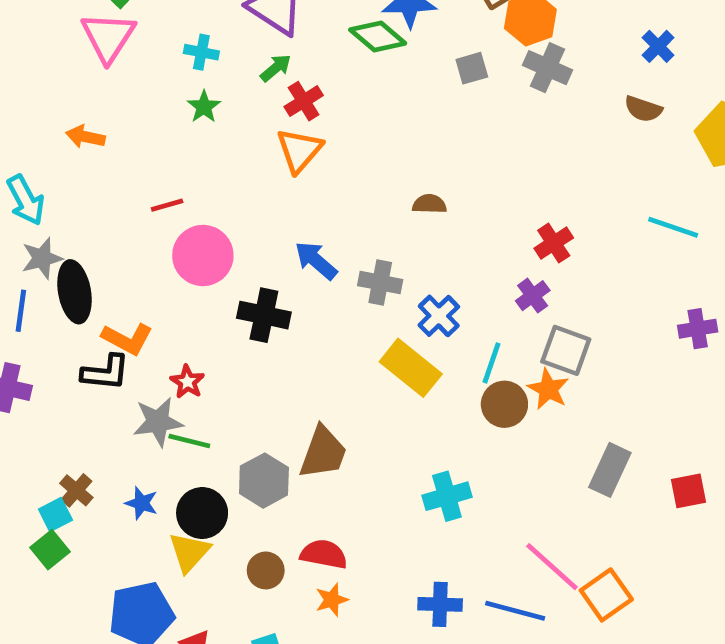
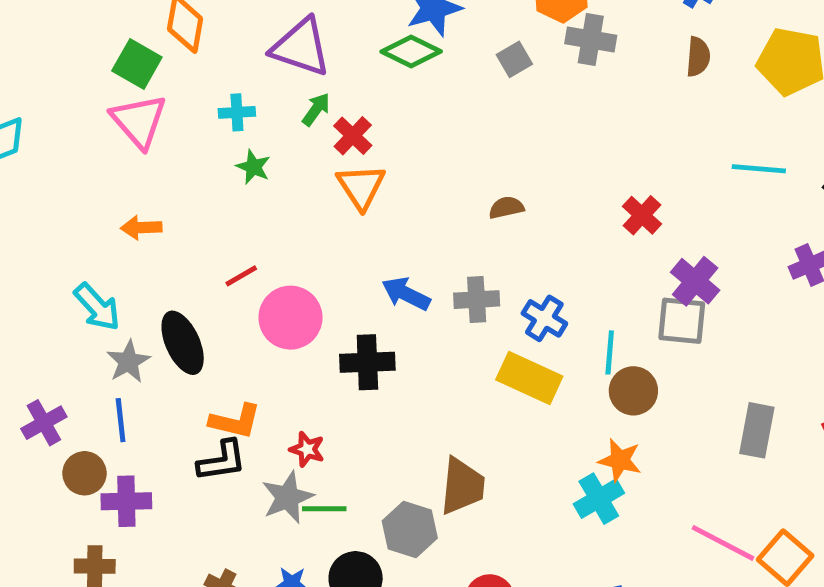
brown semicircle: (643, 109) -> (698, 57), turned -90
black ellipse: (75, 292) -> (183, 343), moved
purple cross: (533, 296) -> (695, 281), moved, size x1.4
orange star: (548, 389) -> (620, 460), moved

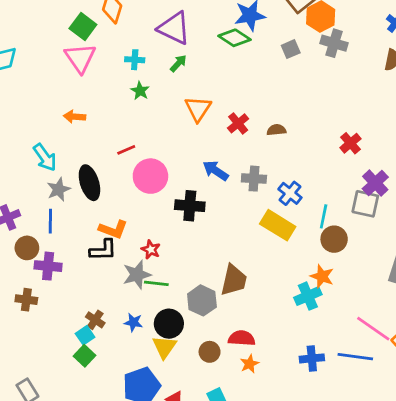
red cross: (353, 136) -> (238, 123), moved

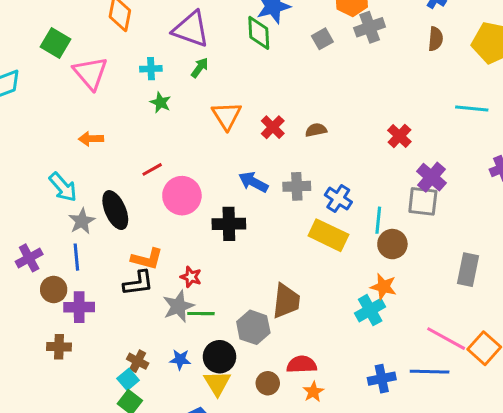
green square: (83, 26) -> (55, 43), moved
green diamond: (234, 38) -> (259, 33), turned 60
gray cross: (334, 43) -> (370, 27), turned -30

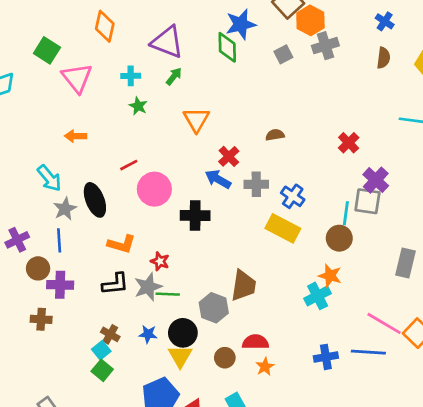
red cross: (273, 127) -> (229, 156), moved
cyan line: (378, 220) -> (346, 213), moved
black L-shape: (138, 283) -> (115, 284), moved

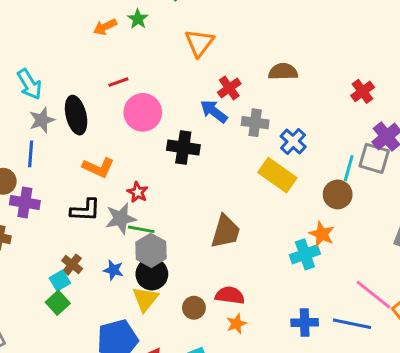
brown semicircle: (275, 135) -> (283, 72), size x1.4
orange arrow: (76, 136) -> (105, 27), moved, turned -35
gray hexagon: (214, 308) -> (151, 250), moved

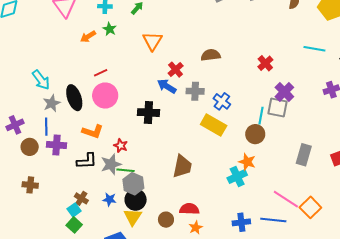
pink circle: (143, 112) -> (105, 96), moved
purple cross: (25, 203) -> (57, 145), moved

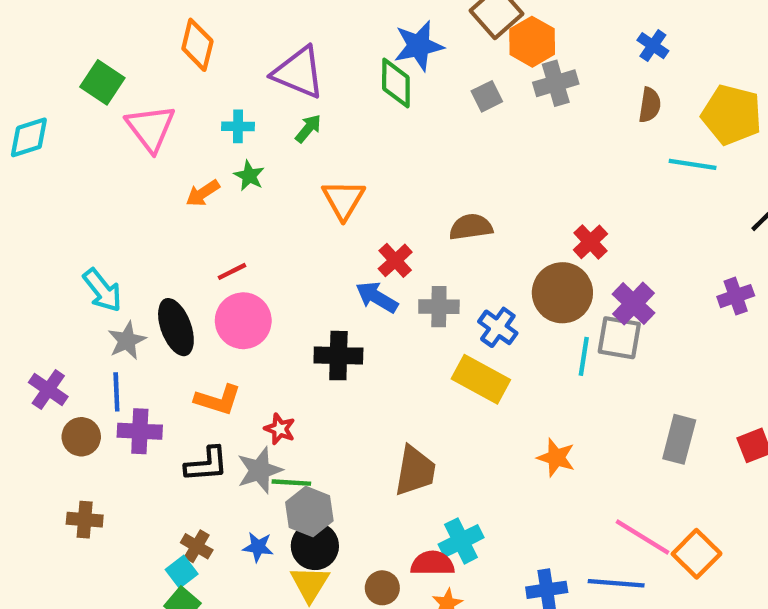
cyan line: (314, 49) -> (693, 164), moved
purple cross: (15, 125) -> (48, 390), turned -30
brown circle: (255, 134) -> (562, 293), moved, size x1.4
cyan cross: (237, 176) -> (461, 541), moved

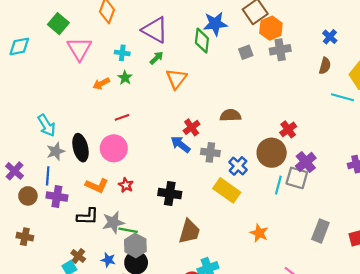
orange triangle: (343, 200) -> (176, 79), moved
red line: (232, 271) -> (122, 117), moved
black cross: (338, 356) -> (170, 194), moved
red star: (280, 429) -> (126, 185), moved

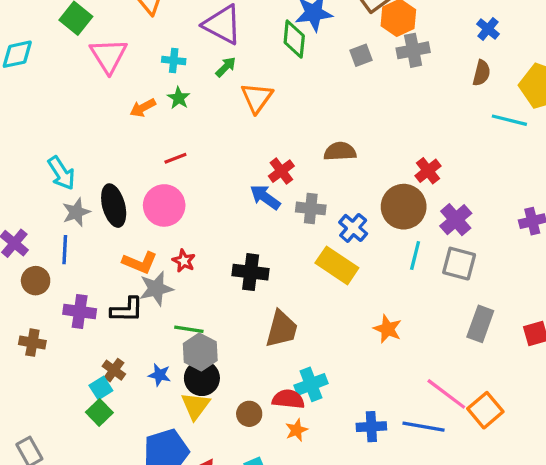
gray square: (297, 178) -> (459, 264), moved
purple cross: (57, 197) -> (80, 311), moved
gray star: (113, 222) -> (156, 289), moved

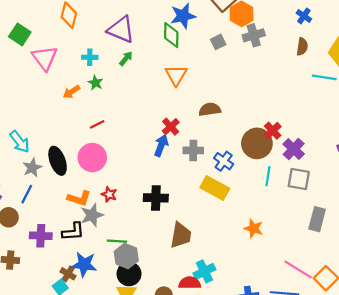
orange triangle: (257, 98) -> (176, 75), moved
red cross: (428, 171) -> (273, 131), moved
blue arrow: (265, 197) -> (161, 146), turned 80
blue line: (65, 250) -> (27, 194), turned 30
blue star: (160, 375) -> (84, 264), moved, size x1.6

